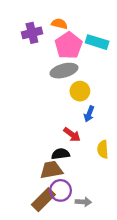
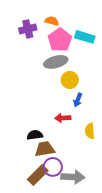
red arrow: (72, 135) -> (63, 118), turned 140
black semicircle: (61, 154) -> (35, 135), moved
gray arrow: (83, 202) -> (73, 177), size x1.6

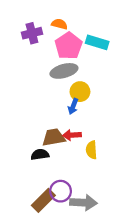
blue arrow: (78, 100) -> (73, 106), moved
yellow semicircle: (90, 131) -> (91, 150), moved
brown trapezoid: (45, 149) -> (54, 137), moved

